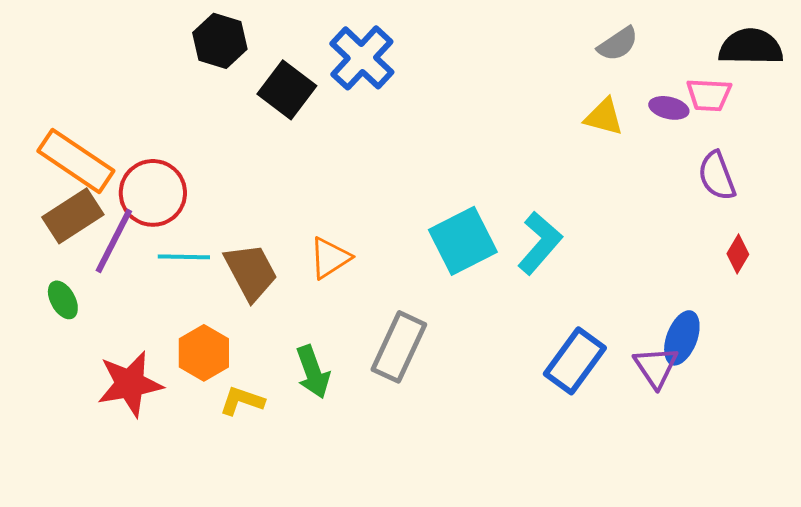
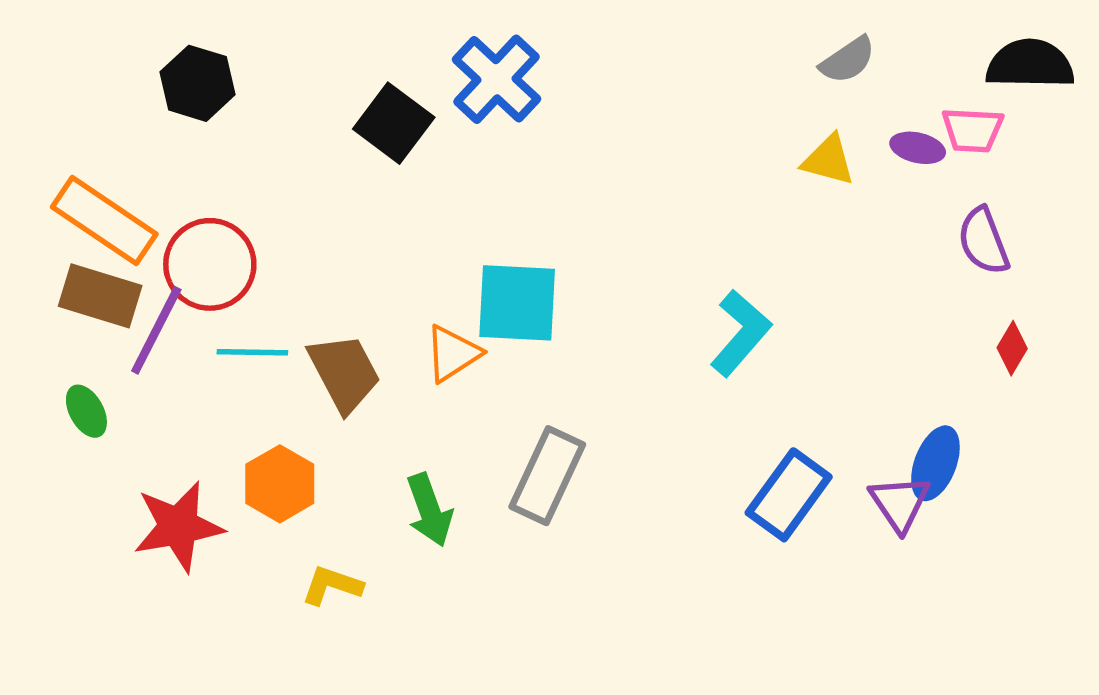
black hexagon: (220, 41) -> (198, 83), moved
brown rectangle: (73, 216) -> (100, 296), turned 50
cyan square: (463, 241) -> (517, 303), moved, turned 30
yellow L-shape: (242, 401) -> (332, 585), moved

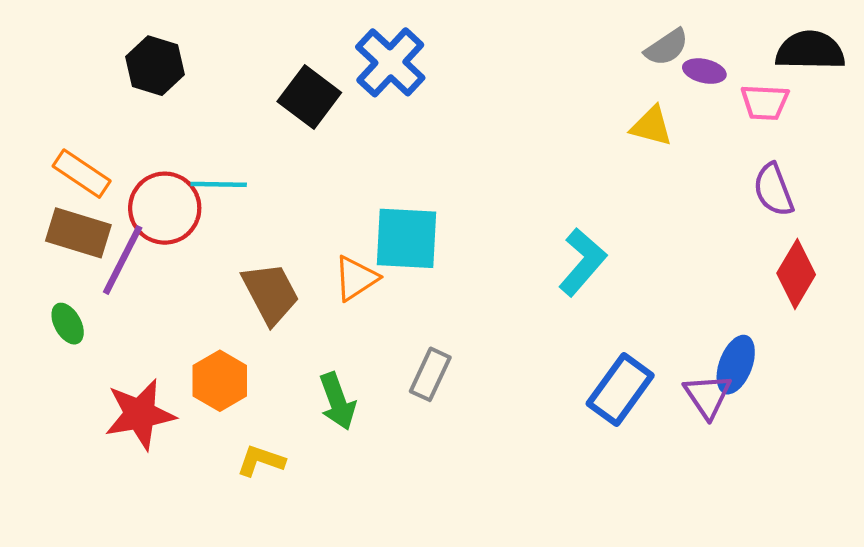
purple ellipse: (918, 148) -> (704, 71), moved
orange rectangle: (104, 221) -> (82, 174), size x0.7
red diamond: (1012, 348) -> (796, 274), size x1.6
cyan line: (252, 352) -> (219, 184), moved
gray rectangle: (547, 476) -> (430, 374), size x0.7

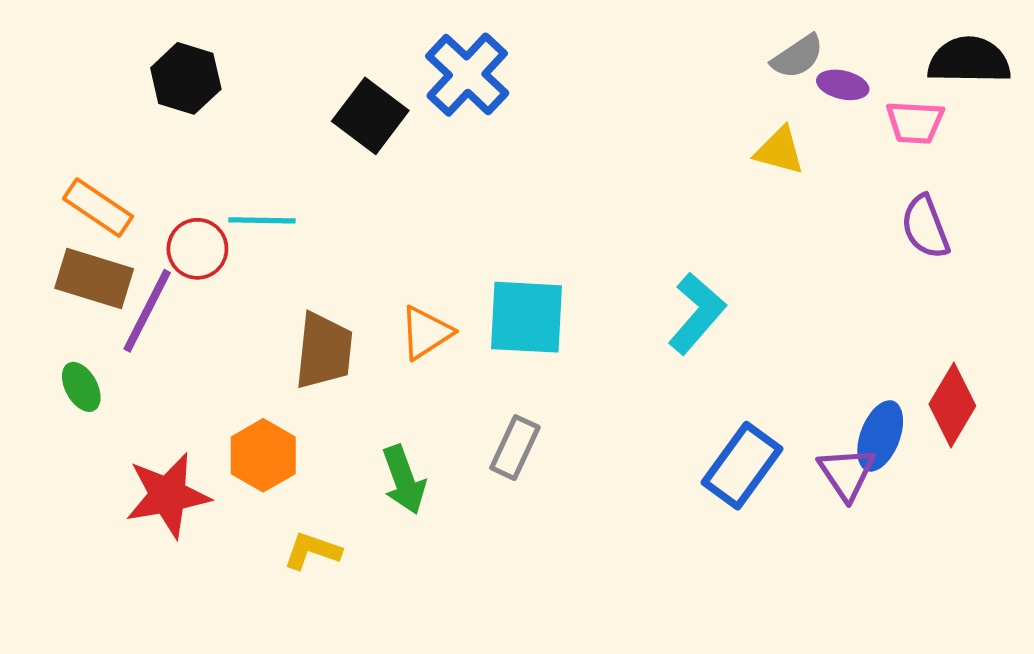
red circle: (165, 208) -> (197, 249), size x0.7
cyan square: (406, 238) -> (527, 317), moved
red diamond: (796, 274) -> (952, 405), moved
brown trapezoid: (271, 293) -> (324, 351), turned 34

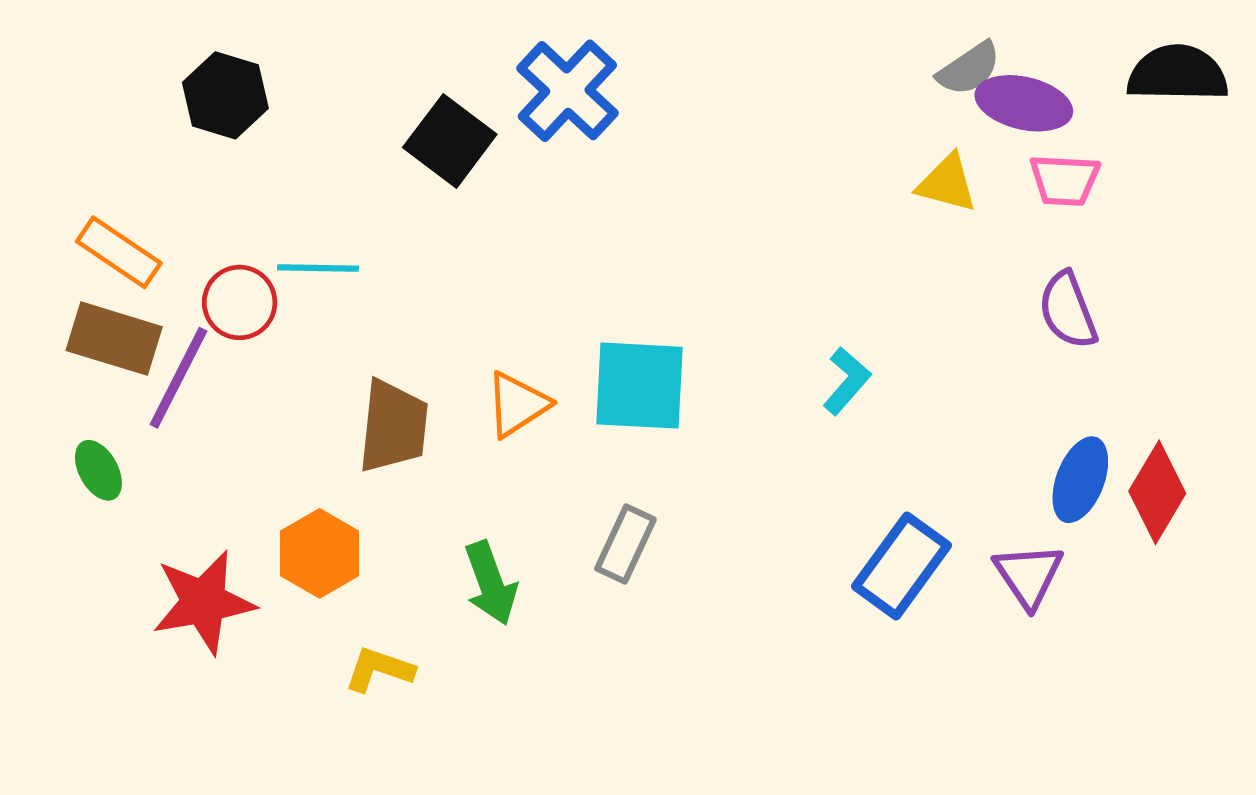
purple ellipse: (843, 85) -> (1024, 103), size x1.5
pink trapezoid: (915, 122) -> (1065, 180), moved
purple semicircle: (925, 227) -> (1068, 310), moved
cyan L-shape: (697, 313) -> (847, 381), size x0.7
blue ellipse: (880, 436) -> (1080, 480), moved

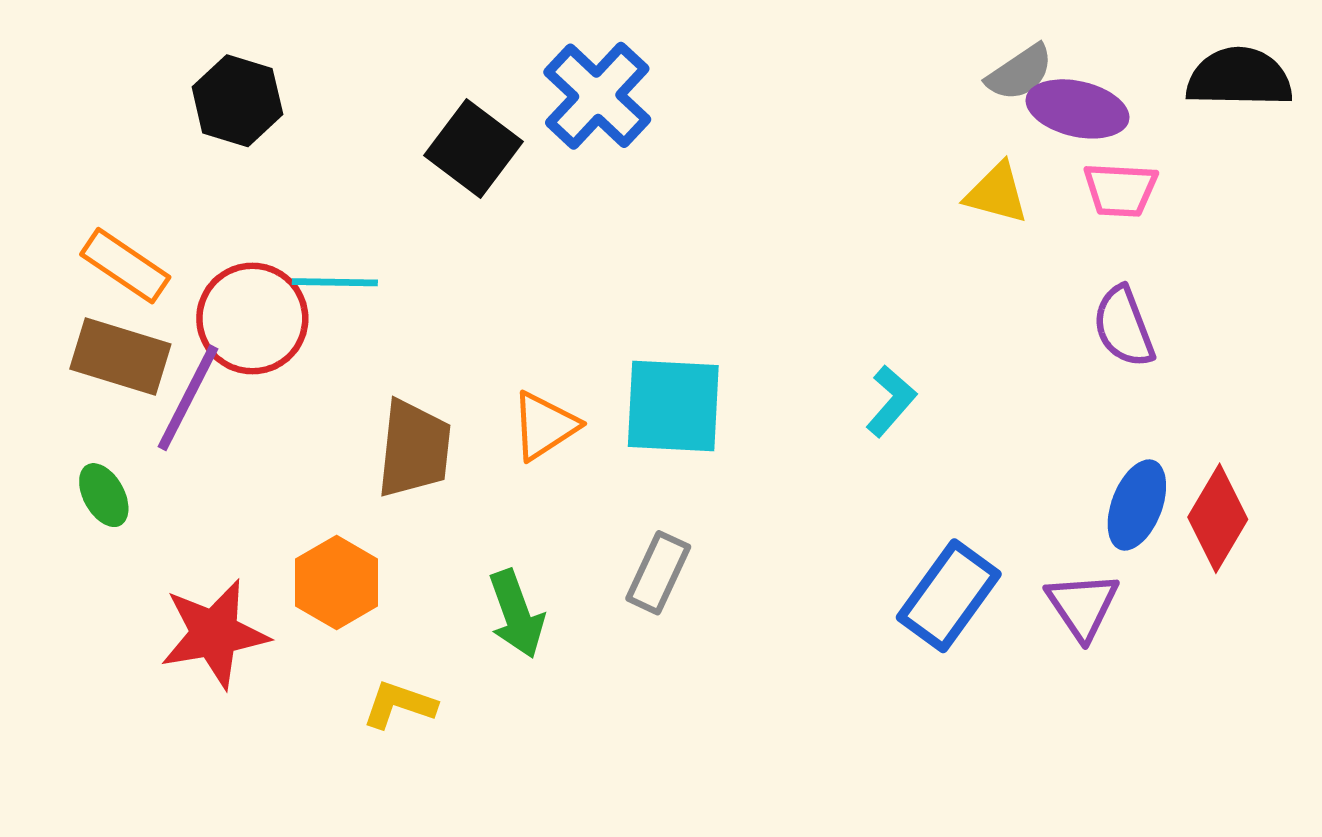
red circle: (240, 302) -> (252, 319), size x1.4

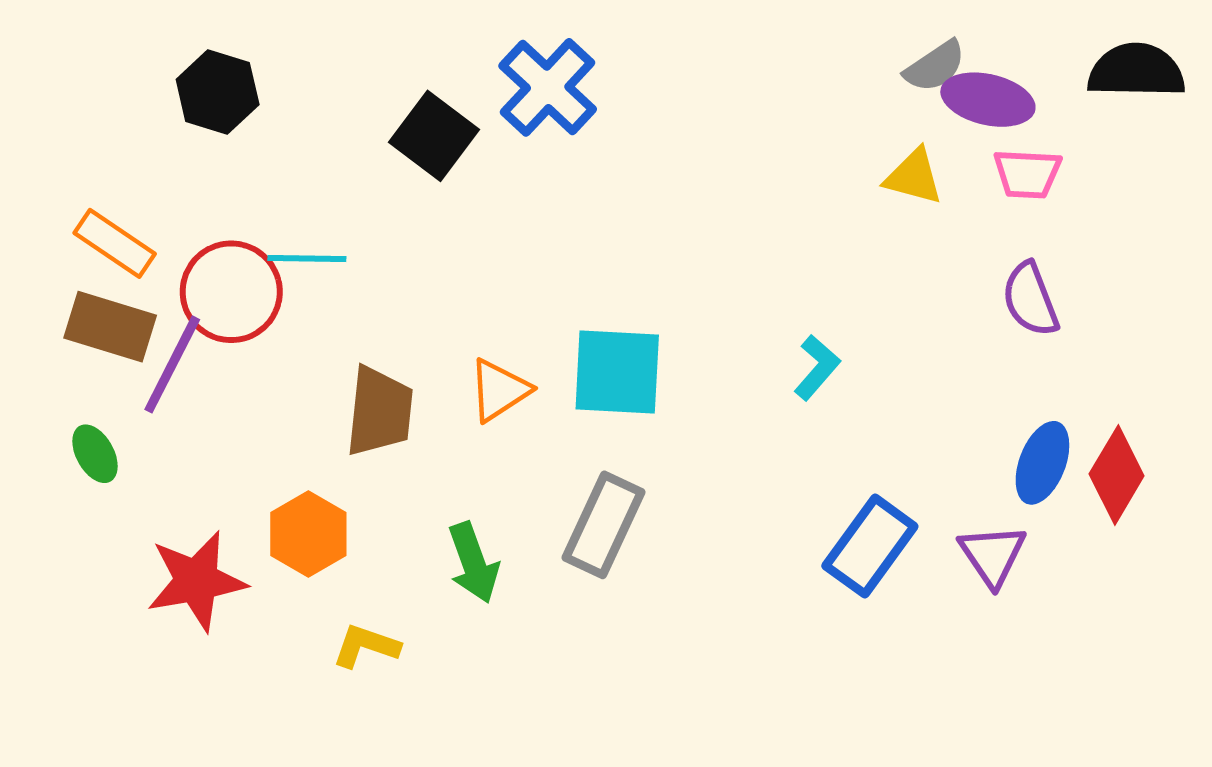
gray rectangle: (658, 573) -> (604, 525), size x1.4

